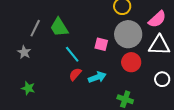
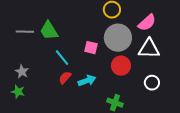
gray line: (35, 28) -> (25, 32), turned 66
gray star: (24, 52) -> (22, 72), moved

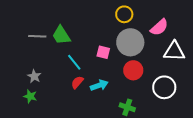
white triangle: (149, 49) -> (174, 51), moved
white circle: (152, 83) -> (164, 87), size x1.5

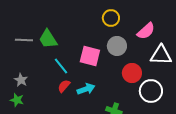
gray circle: (130, 42) -> (117, 46), size x0.7
pink square: (103, 52) -> (90, 56), size x1.5
red circle: (133, 70) -> (132, 73), moved

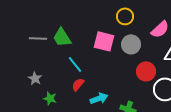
pink square: (90, 56) -> (104, 41), moved
cyan arrow: (86, 89) -> (99, 98), moved
green star: (17, 100) -> (50, 98), moved

